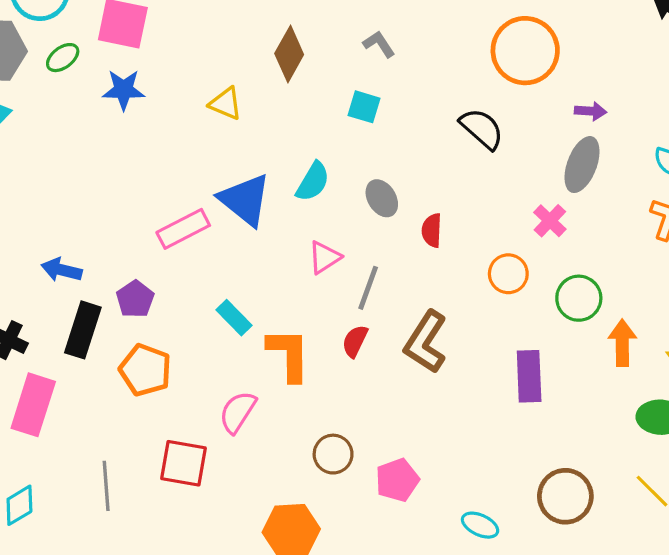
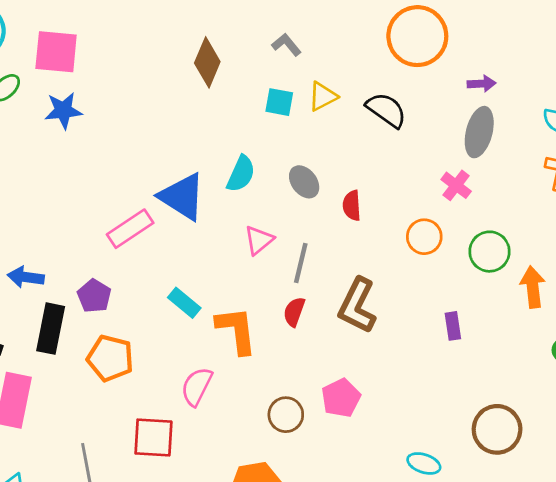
yellow triangle: (226, 104) -> (323, 96), moved, turned -44
purple rectangle: (529, 376) -> (453, 326), size x0.6
pink pentagon: (397, 480) -> (341, 398), moved

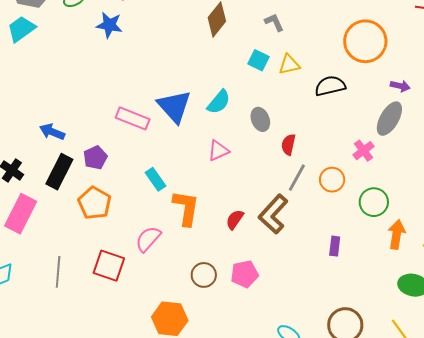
black semicircle: (386, 110) -> (330, 86), turned -64
pink rectangle: (130, 229) -> (133, 118), turned 40
gray line: (301, 263) -> (297, 178), moved
red semicircle: (294, 312) -> (235, 219), moved

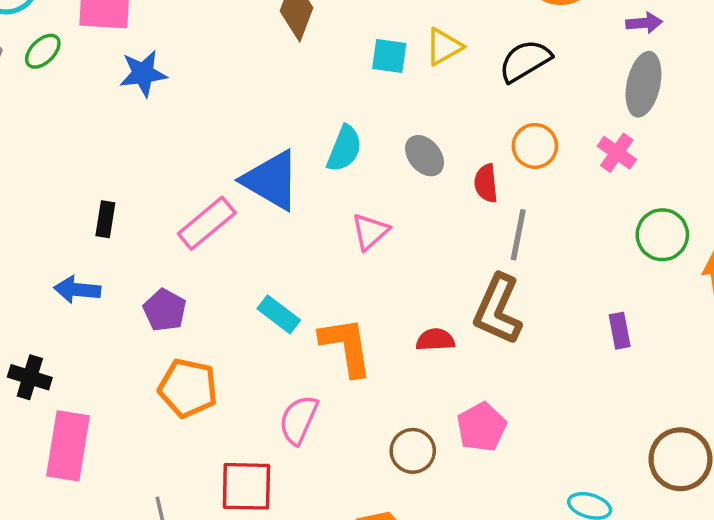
blue star: (109, 25) -> (143, 74), moved
pink rectangle: (133, 118) -> (207, 223), turned -44
black rectangle: (59, 172) -> (105, 219), moved, size x0.6
orange circle: (332, 180) -> (535, 146), moved
red semicircle: (235, 219) -> (435, 340), turned 70

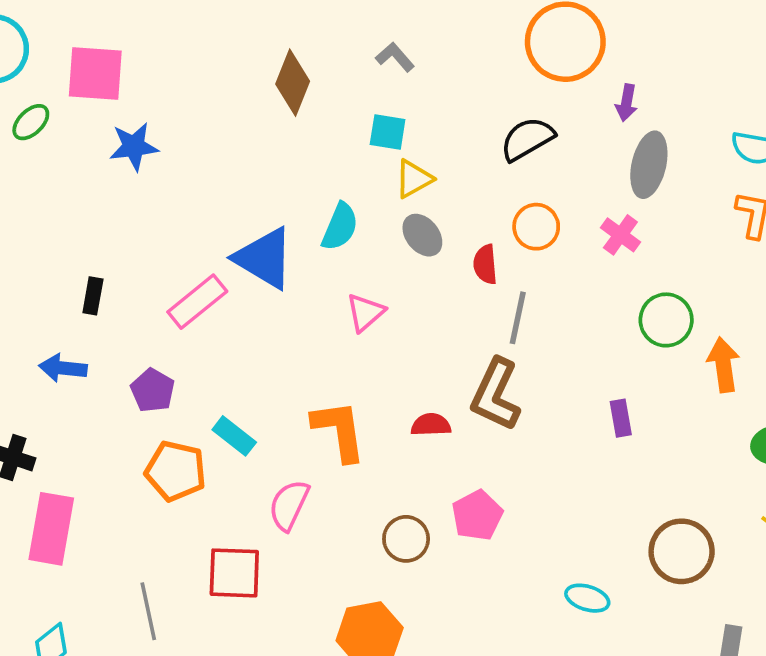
purple arrow: (644, 23) -> (626, 103), moved, turned 104
yellow triangle: (444, 47) -> (414, 179), moved
cyan rectangle: (279, 314) -> (234, 436), moved

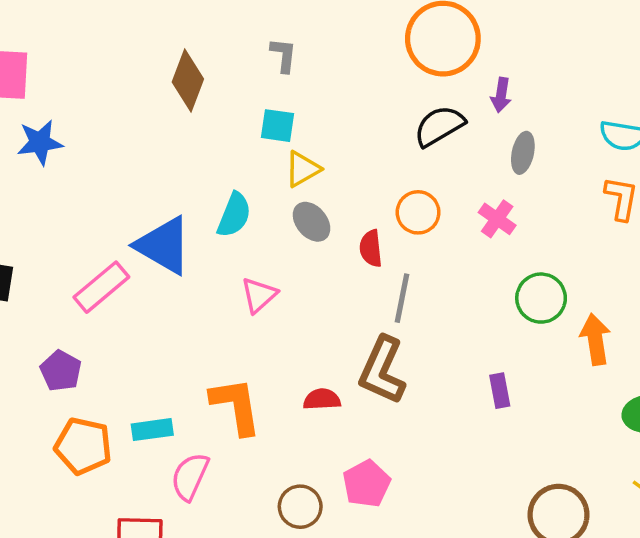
gray L-shape: (395, 57) -> (283, 55), turned 48
black semicircle: (527, 139) -> (439, 126), moved
gray ellipse: (649, 165) -> (523, 153), size x0.7
cyan rectangle: (234, 436) -> (152, 430), moved, turned -45

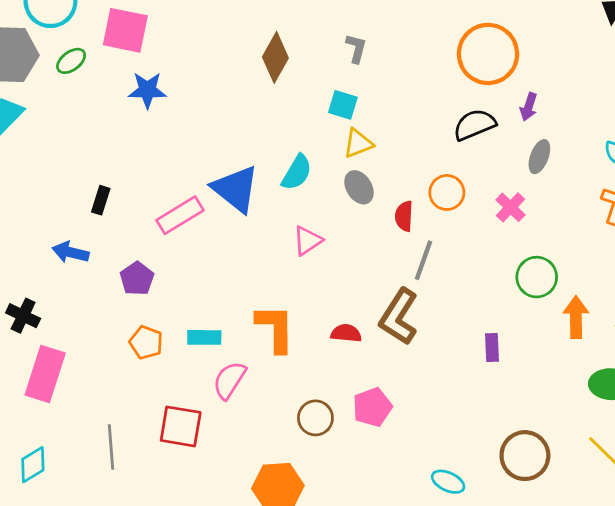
orange pentagon: (83, 446) -> (146, 342), size x0.7

